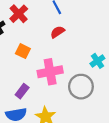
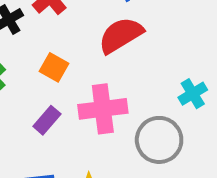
red semicircle: (57, 32) -> (121, 35), size x1.6
purple rectangle: (22, 91) -> (47, 120), moved

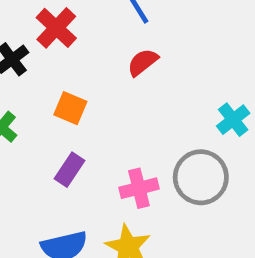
red semicircle: (121, 35) -> (143, 62), size x0.6
pink cross: (103, 109) -> (139, 188), moved, size x0.7

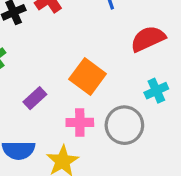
red semicircle: (143, 62) -> (148, 39), moved, size x1.5
orange square: (70, 108) -> (88, 76), moved, size x1.5

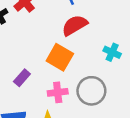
red semicircle: (148, 39) -> (75, 25), moved
cyan cross: (156, 91) -> (112, 52), moved, turned -35

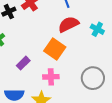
cyan cross: (112, 52) -> (97, 29), moved
gray circle: (91, 91) -> (93, 78), moved

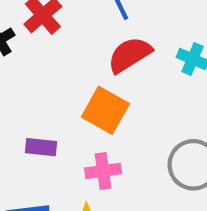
purple rectangle: (23, 63) -> (41, 147), turned 56

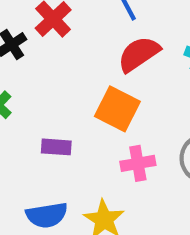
pink cross: (103, 171) -> (138, 163), moved

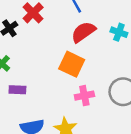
purple rectangle: (56, 147) -> (17, 90), moved

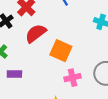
red semicircle: (83, 32) -> (36, 33), moved

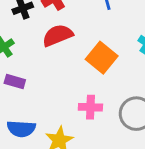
orange square: (61, 51) -> (102, 58), moved

